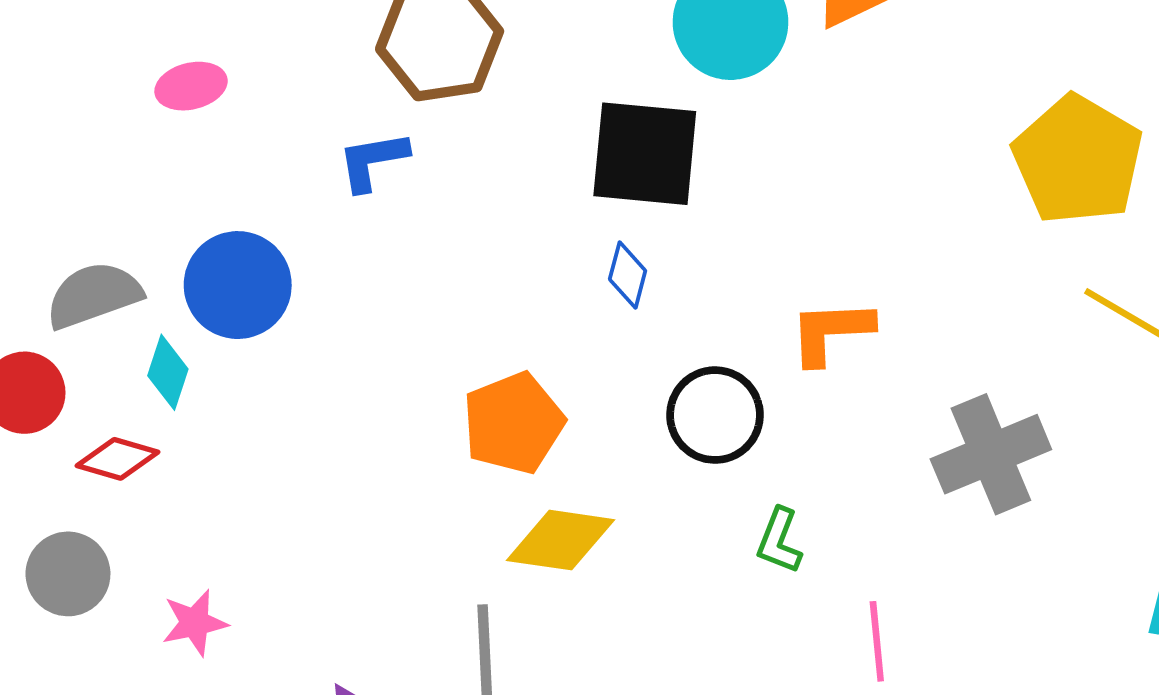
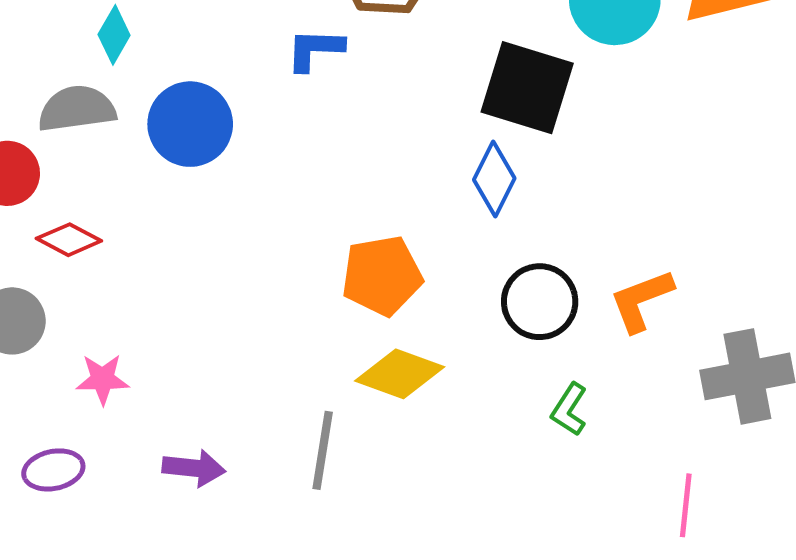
blue diamond: (628, 275) -> (494, 179), size x1.4
orange L-shape: (831, 332) -> (641, 300), moved, turned -30
cyan diamond: (168, 372) -> (114, 35), moved
pink line: (877, 641) -> (686, 505), moved

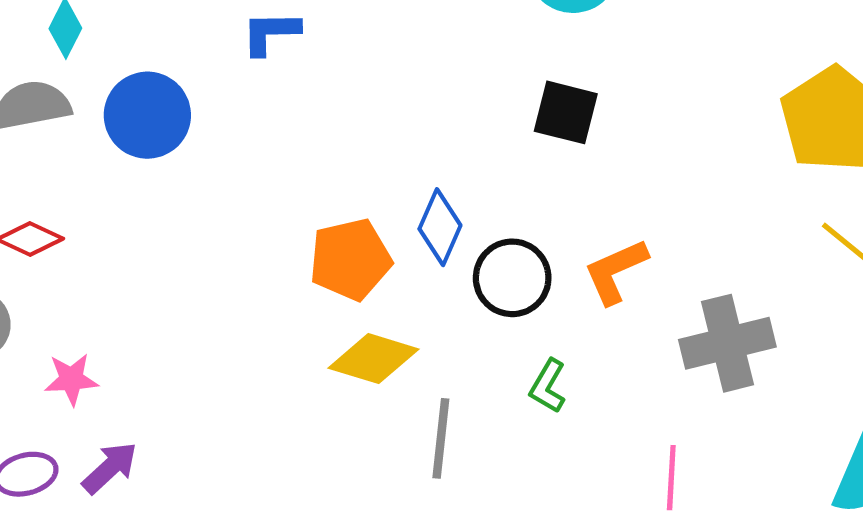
black square: (527, 88) -> (566, 112), moved, size x0.7
blue diamond: (494, 179) -> (440, 227), moved
gray line: (323, 450) -> (441, 438), moved
purple arrow: (194, 468) -> (110, 468), moved, turned -46

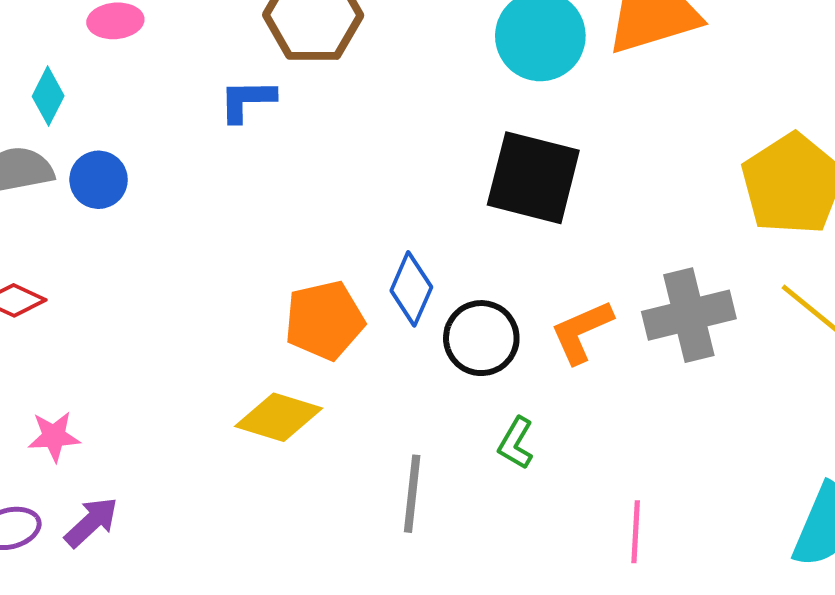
black square: (566, 112) -> (533, 178), size x1.5
blue circle: (147, 115) -> (99, 180), moved, size x0.7
gray cross: (727, 343) -> (689, 315), moved
yellow diamond: (373, 359) -> (279, 417), moved

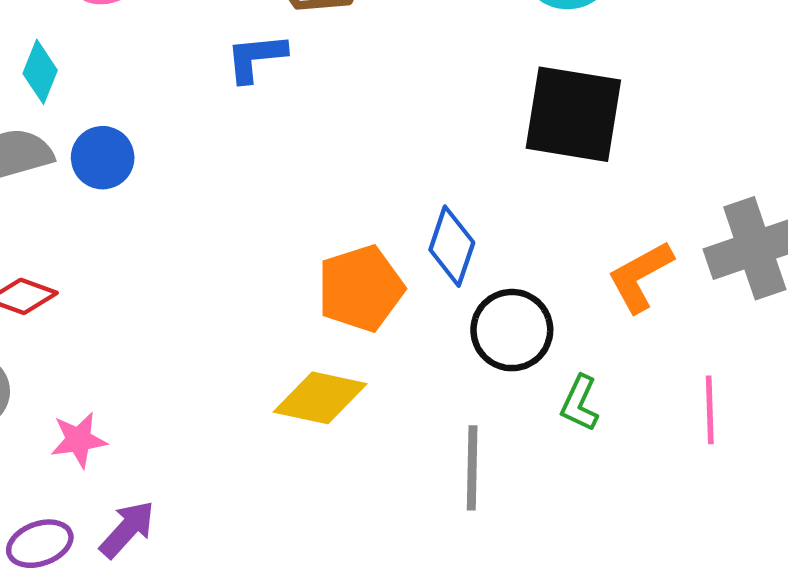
black circle: (481, 338) -> (512, 330), moved
pink line: (636, 532) -> (710, 410), moved

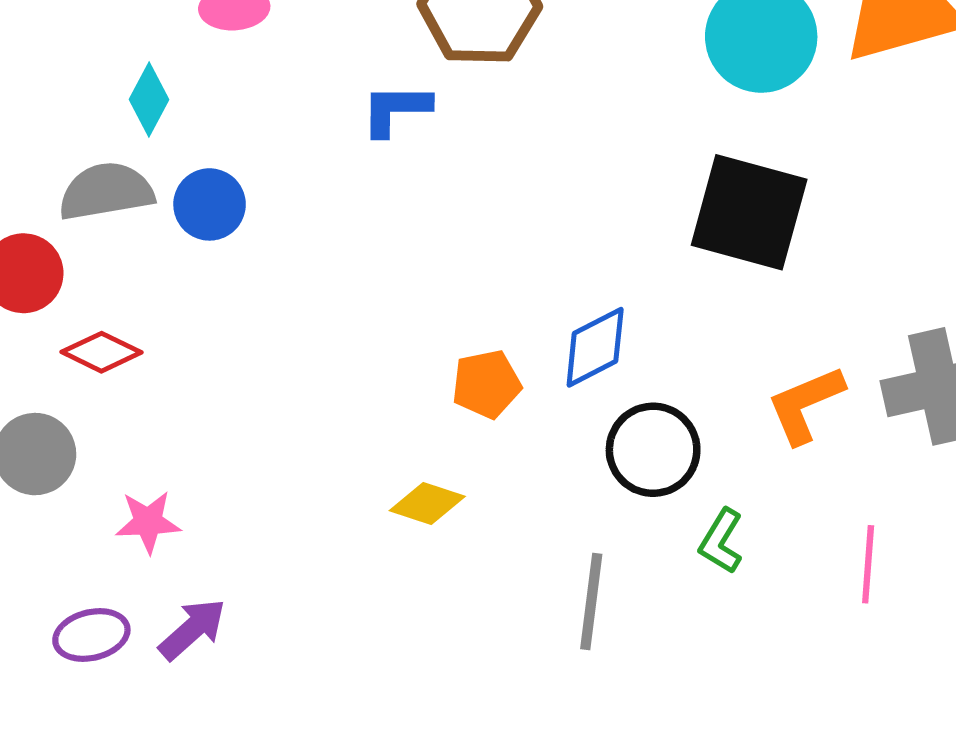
blue diamond: (452, 246) -> (595, 347), turned 38
orange pentagon: (361, 288) -> (486, 384), size x0.7
yellow diamond: (320, 398) -> (427, 503), size x0.7

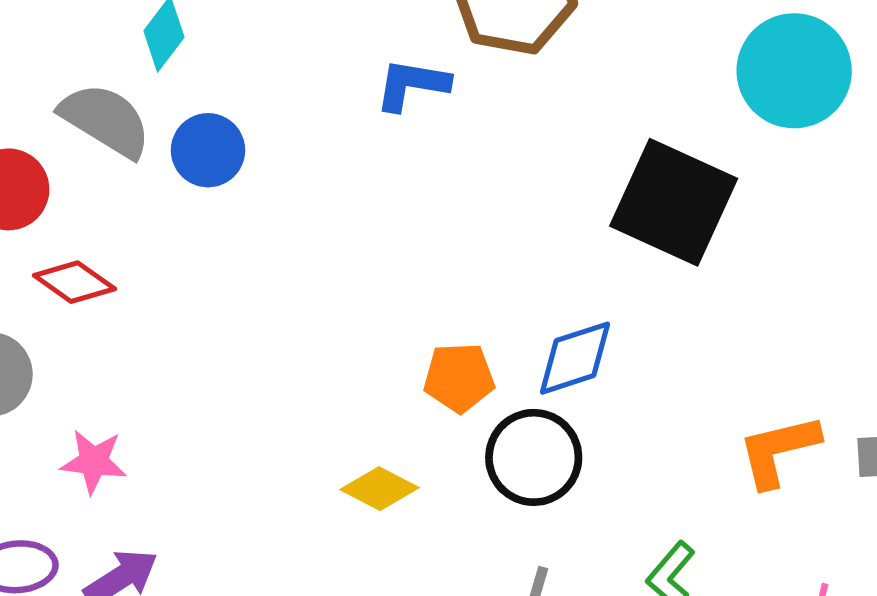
gray semicircle: (106, 191) -> (105, 120), turned 32
black square: (749, 212) -> (674, 202), moved
black circle: (653, 450) -> (534, 457), moved

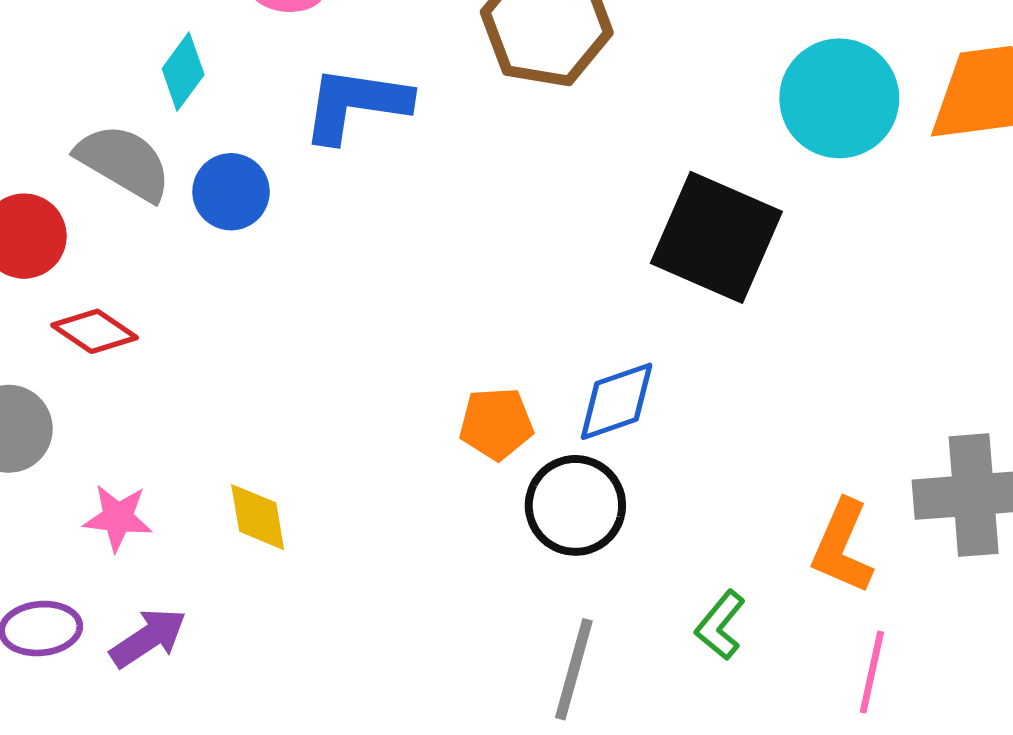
blue L-shape: (412, 85) -> (356, 104), moved, size x1.4
orange L-shape: (779, 450) -> (842, 547), moved, turned -52
yellow diamond: (379, 489) -> (258, 517), moved, turned 54

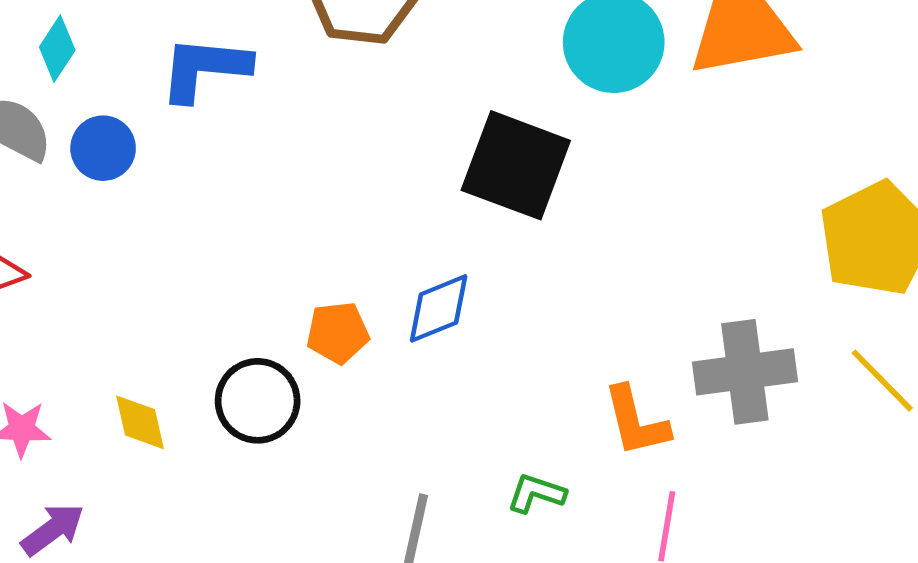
black circle: (575, 505) -> (258, 401), moved
orange L-shape: (842, 547) -> (636, 421), turned -34
green L-shape: (720, 625) -> (536, 493), turned 72

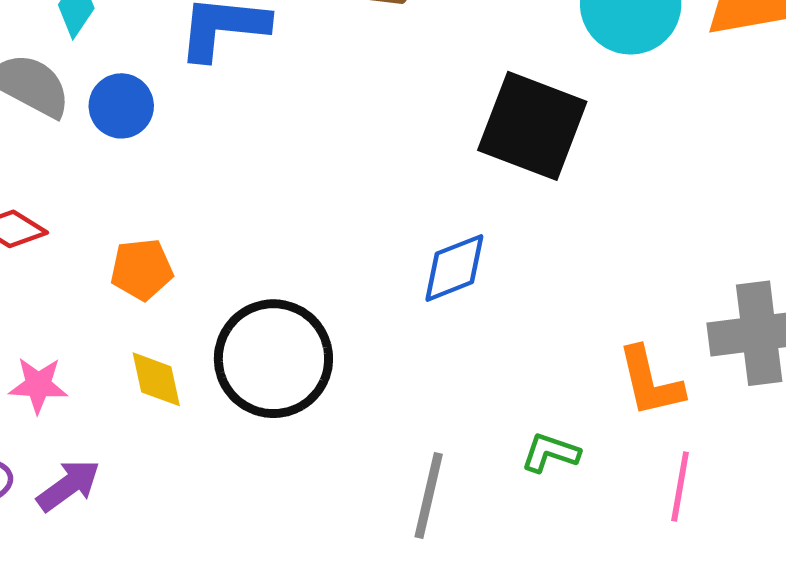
orange pentagon: (338, 333) -> (142, 269), moved
black circle: (258, 401) -> (273, 359), size x1.4

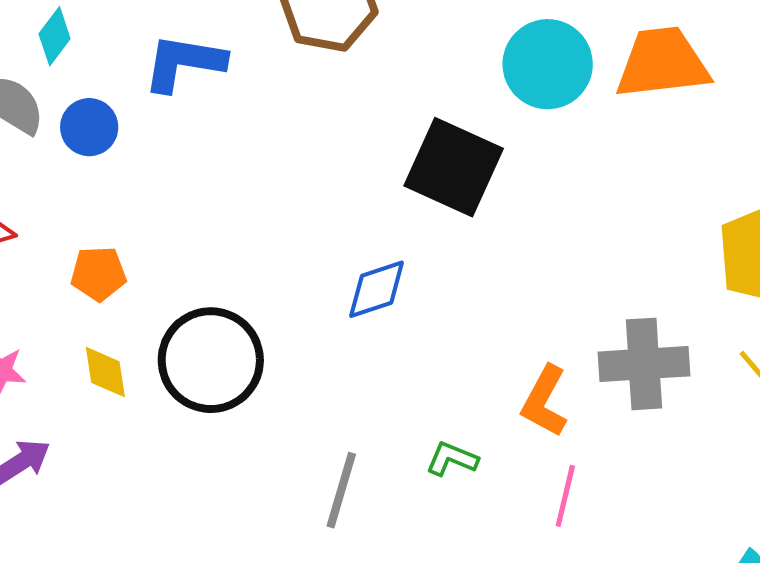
orange L-shape: (650, 382) -> (545, 401), turned 38

